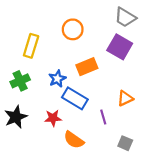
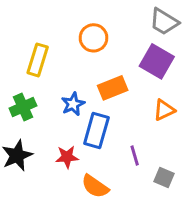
blue rectangle: (75, 98) -> (96, 131), turned 75
orange triangle: (125, 98) -> (164, 110), moved
gray square: (125, 143) -> (164, 178), moved

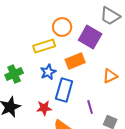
yellow rectangle: (38, 60) -> (44, 46), moved, turned 55
purple square: (157, 61) -> (90, 37), moved

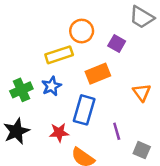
purple square: (90, 37) -> (117, 44), size x0.6
blue star: (48, 72) -> (52, 86), moved
orange triangle: (110, 76) -> (142, 92), turned -42

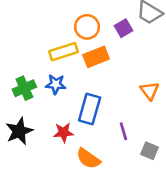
purple square: (117, 44) -> (123, 28), moved, turned 30
orange rectangle: (98, 74) -> (96, 57), moved
blue star: (52, 86) -> (56, 84), turned 30

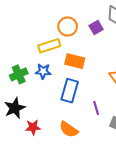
orange rectangle: (96, 57) -> (75, 61), moved, turned 36
red star: (64, 132) -> (33, 127), moved

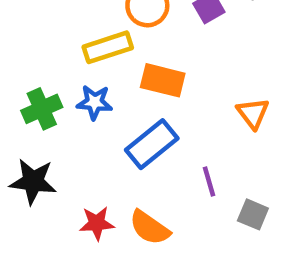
blue rectangle: (70, 91) -> (152, 144), turned 35
black star: (15, 108) -> (33, 181), turned 30
red star: (33, 127) -> (97, 223), moved

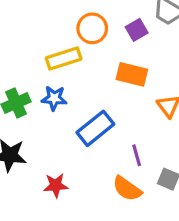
orange rectangle: (163, 80) -> (132, 74), moved
orange semicircle: (150, 228) -> (127, 189), moved

